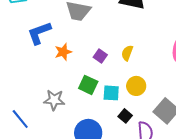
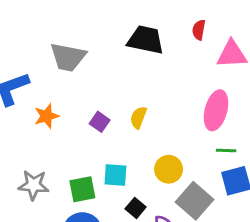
green square: (88, 85) -> (82, 189), moved, turned -36
yellow circle: (136, 86) -> (169, 169), moved

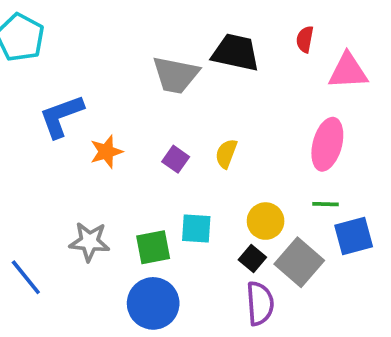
gray trapezoid: (68, 57) -> (176, 75), moved
green line: (226, 151) -> (325, 204), moved
black square: (136, 208) -> (252, 258), moved

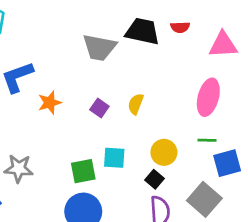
red semicircle: (305, 39) -> (180, 27), moved, turned -102
gray star: (89, 242) -> (19, 168), moved
gray square: (299, 262) -> (204, 199), moved

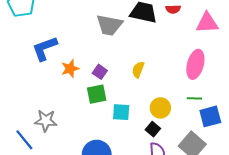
purple square: (99, 108) -> (100, 72), moved
green square: (83, 171) -> (97, 94), moved

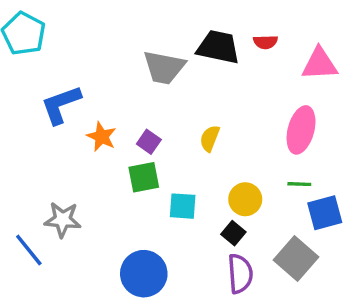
orange star: (70, 69) -> (101, 137), turned -30

